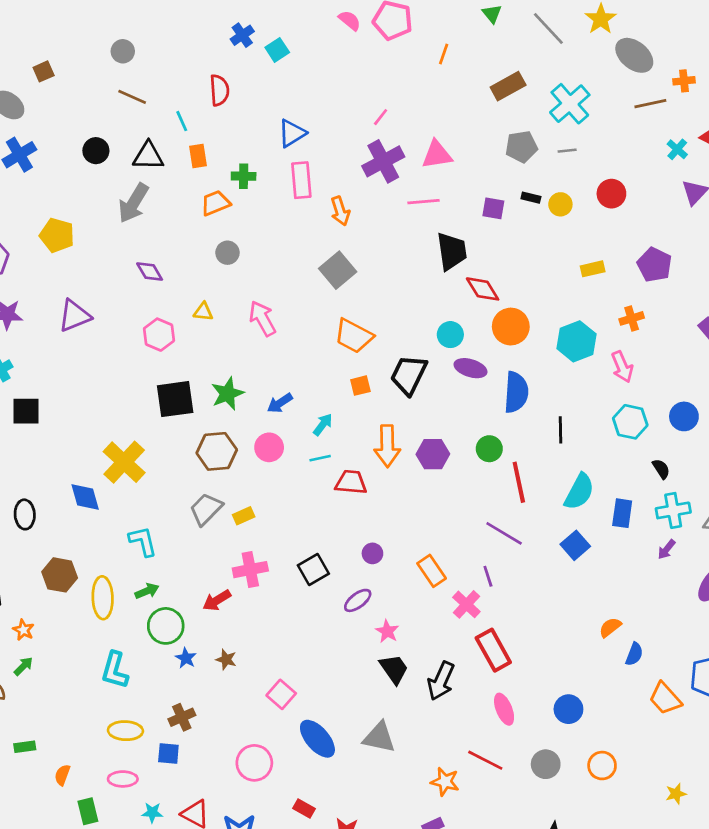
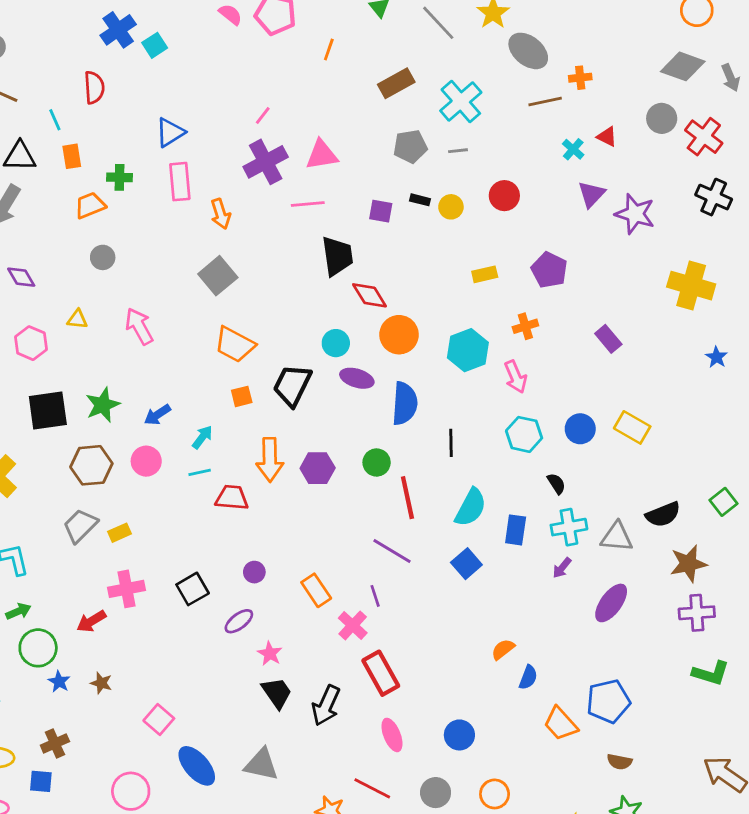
blue cross: (242, 35) -> (118, 30), size x1.4

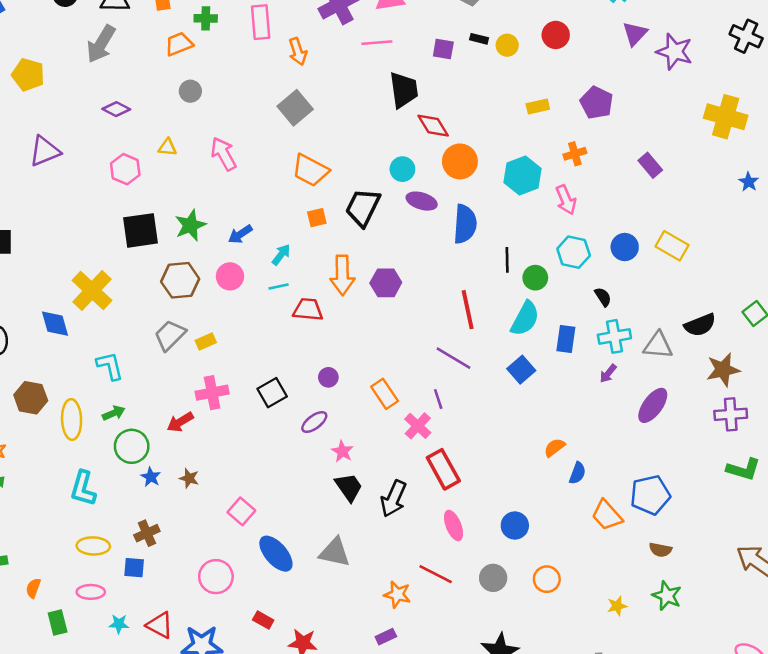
purple diamond: (21, 277) -> (116, 109), turned -32
green circle: (377, 462) -> (535, 278), moved

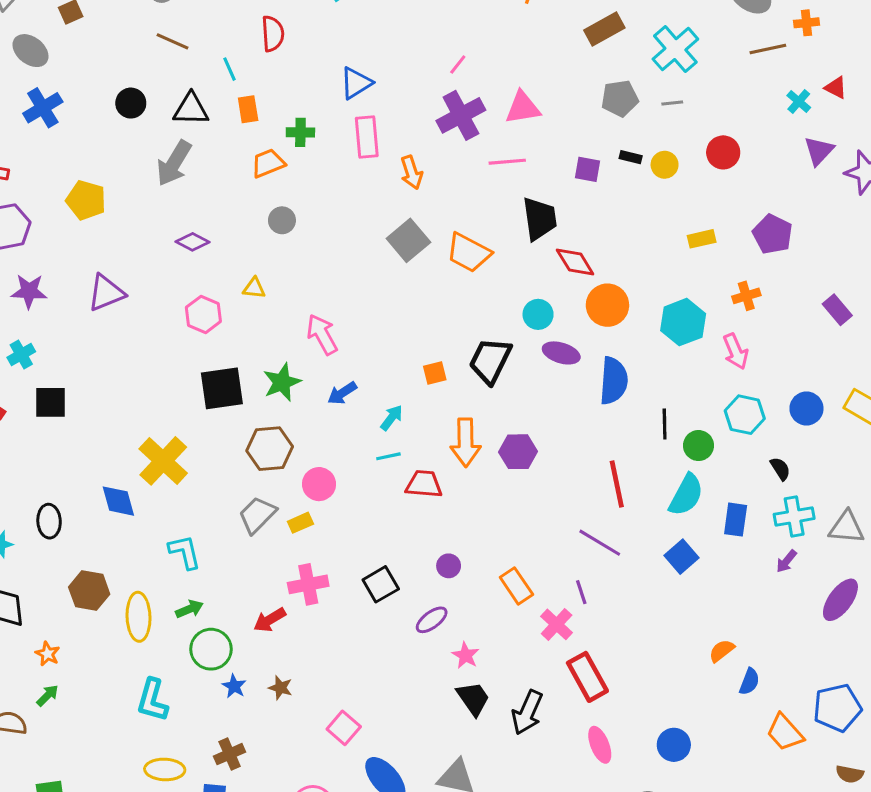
pink arrow: (224, 154) -> (322, 334), moved
orange trapezoid: (310, 170) -> (469, 253), moved
pink circle: (230, 276) -> (319, 484), moved

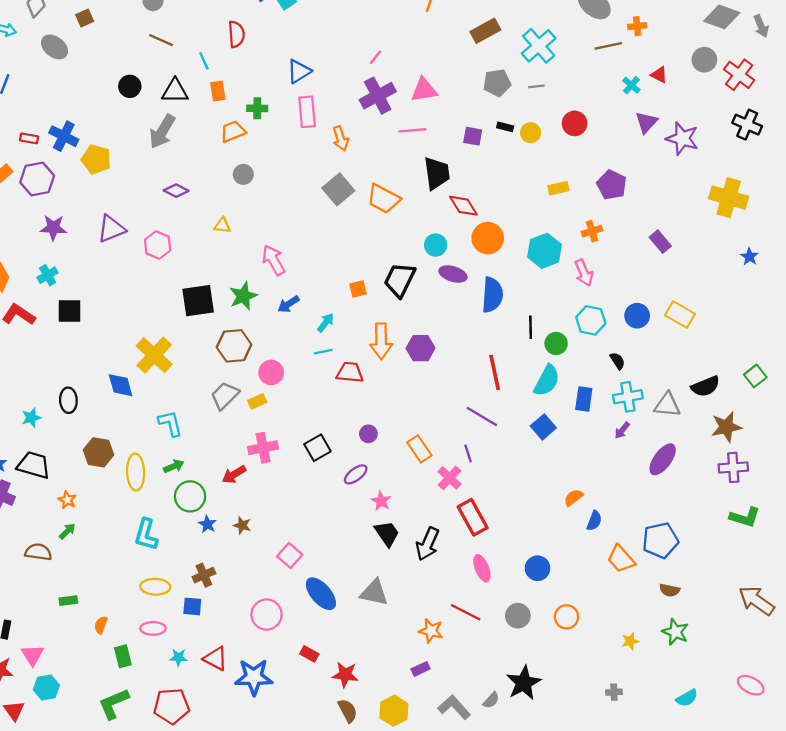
blue cross: (43, 108) -> (64, 136), moved, turned -32
pink hexagon: (203, 314) -> (158, 245), moved

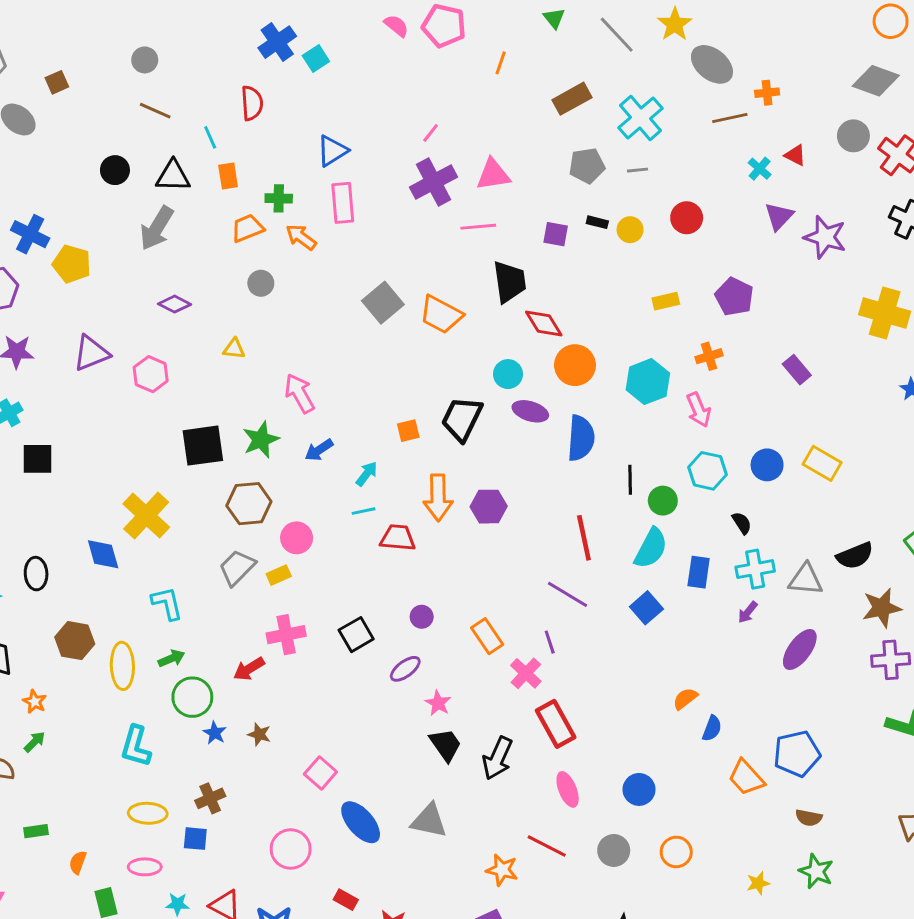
orange arrow: (341, 138) -> (301, 237), moved, turned 145

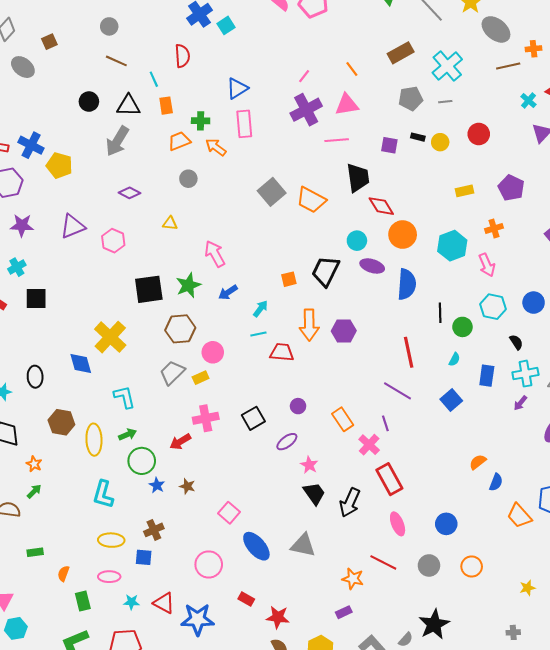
orange line: (501, 63) -> (352, 69), moved, turned -56
cyan semicircle: (651, 548) -> (454, 359), size x0.5

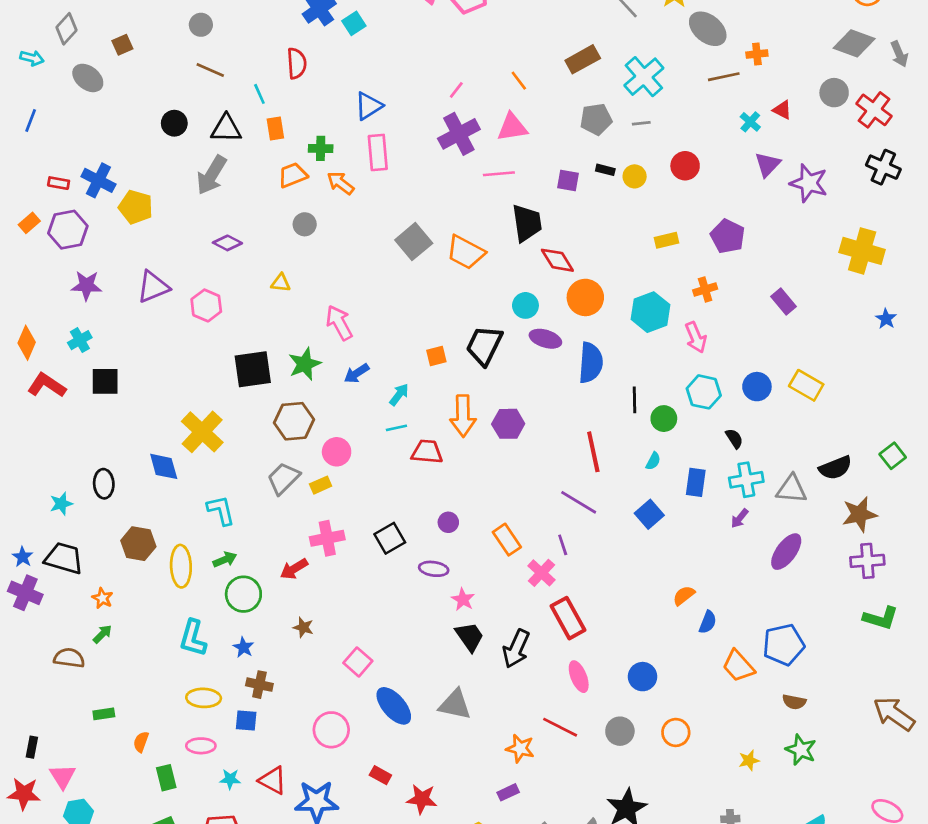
purple ellipse: (287, 442) -> (434, 569), turned 45
blue star: (157, 485) -> (243, 647), moved
brown cross: (154, 530) -> (259, 685), turned 36

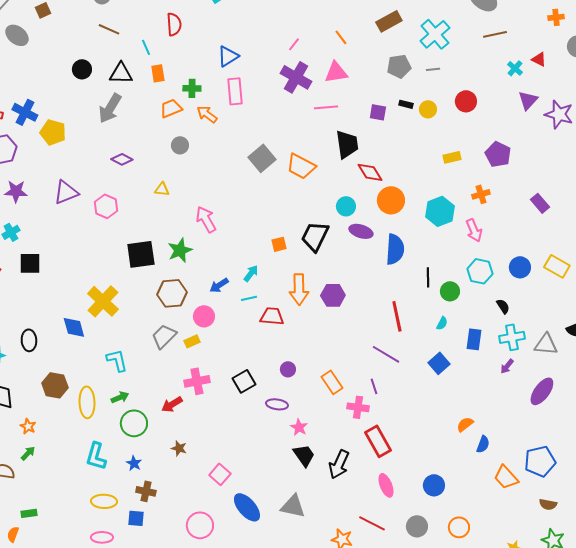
orange cross: (757, 54) -> (556, 17), moved
purple cross: (459, 134) -> (296, 77), turned -32
blue arrow: (357, 373) -> (219, 285), moved
pink cross: (541, 573) -> (358, 407), turned -35
orange semicircle: (141, 742) -> (13, 534), moved

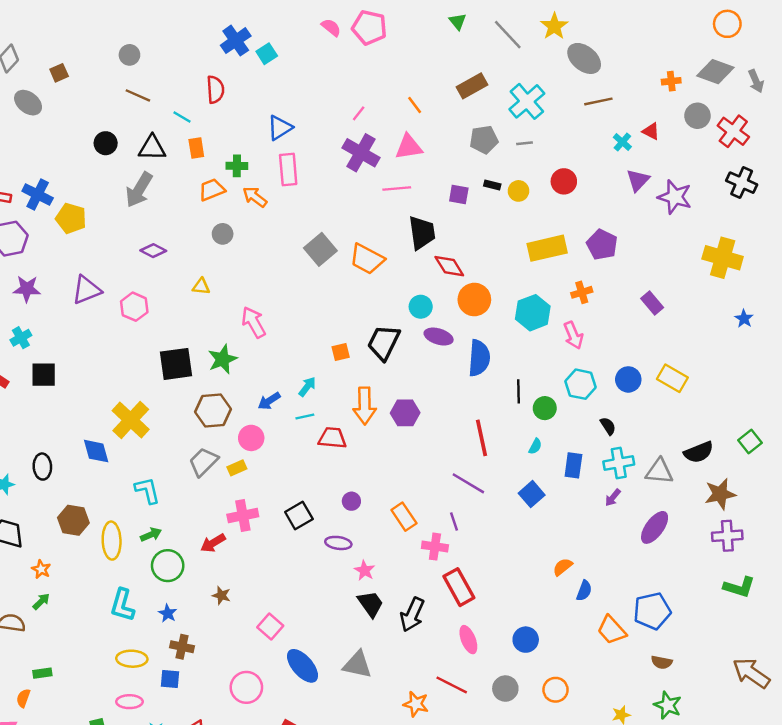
cyan line: (146, 47) -> (182, 117), turned -35
yellow rectangle: (452, 157) -> (547, 248), size x1.8

